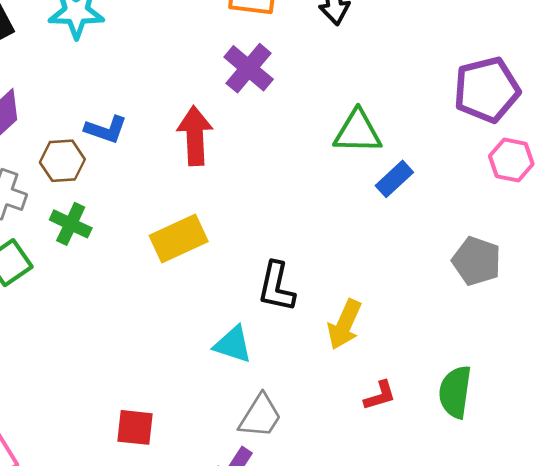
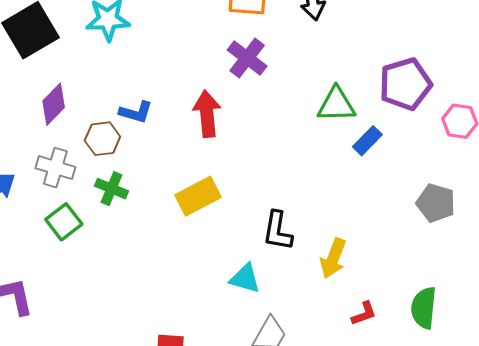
purple pentagon: (487, 90) -> (405, 84), moved

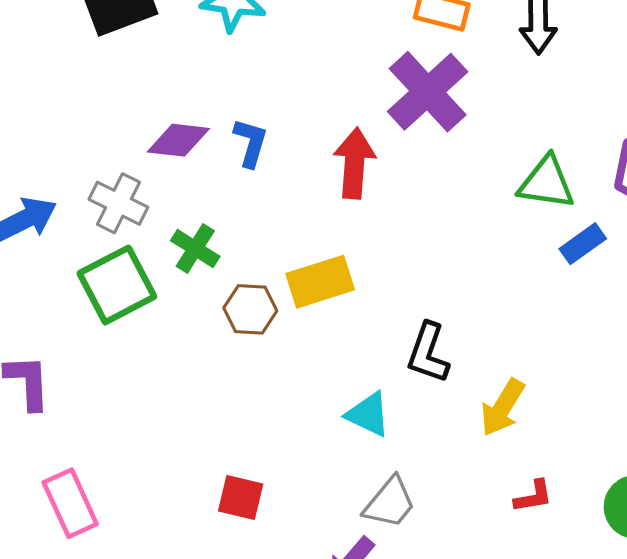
purple cross: (247, 58) -> (428, 92), size x1.4
purple diamond: (54, 104) -> (178, 140), moved, turned 42
blue L-shape: (136, 112) -> (251, 143), turned -100
brown hexagon: (102, 139) -> (250, 309), moved
green square: (64, 222) -> (117, 285), size x1.4

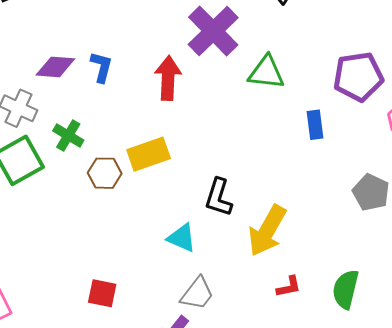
green triangle: (547, 183) -> (266, 72), moved
blue rectangle: (583, 244) -> (315, 125), turned -60
yellow arrow: (502, 407) -> (267, 231), size x1.4

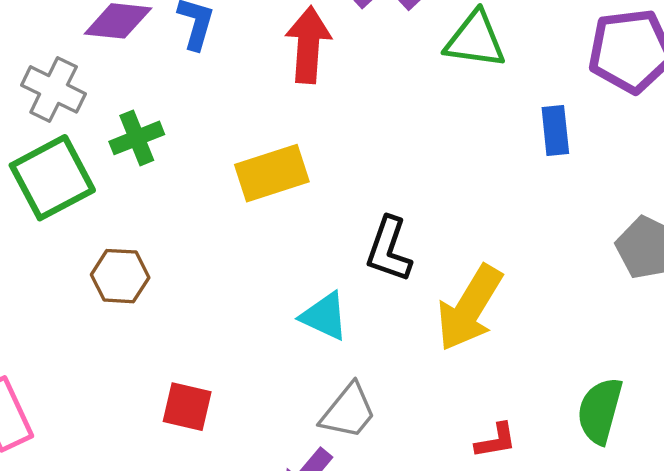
green cross: (68, 136) -> (137, 138), turned 36
brown hexagon: (105, 173) -> (120, 276), moved
red L-shape: (289, 287) -> (496, 441), moved

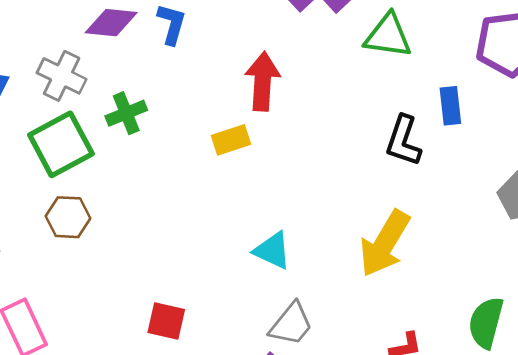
red arrow: (308, 45) -> (263, 81), moved
yellow rectangle: (272, 173) -> (231, 140), size x0.7
black L-shape: (389, 249) -> (403, 141), moved
brown hexagon: (120, 276) -> (68, 217), moved

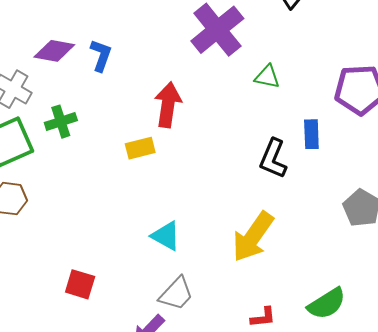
green triangle: (388, 36) -> (267, 77), size x0.7
green semicircle: (486, 323) -> (327, 304), turned -141

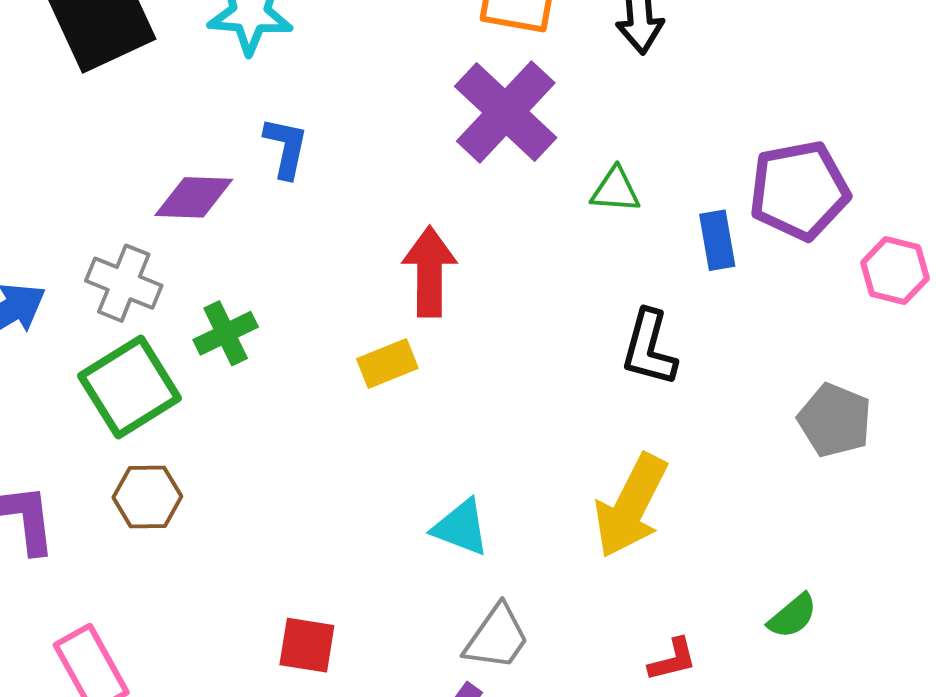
blue L-shape: (101, 55) -> (286, 148), moved
blue rectangle: (311, 134) -> (717, 240), moved
green semicircle: (327, 304) -> (792, 616), size x0.7

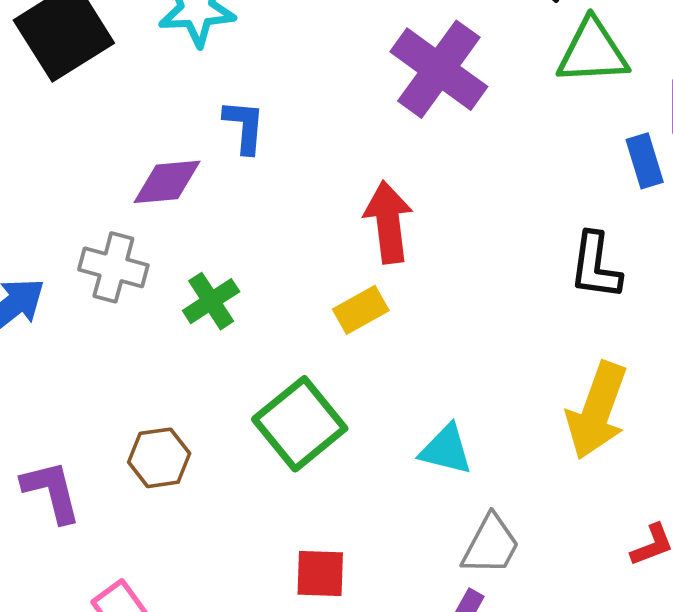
green triangle: (615, 190) -> (593, 52), moved, size x1.6
green square: (130, 387) -> (300, 424), moved

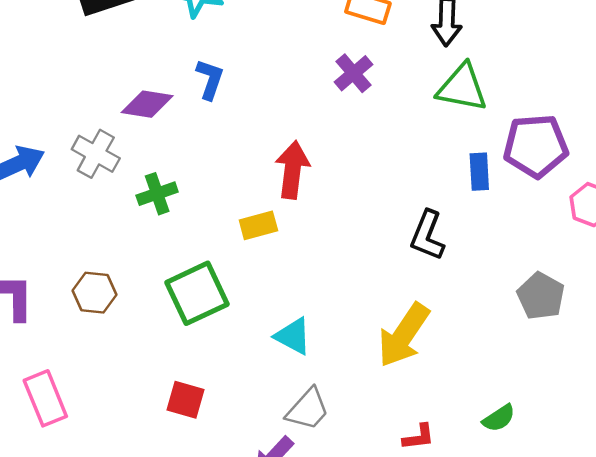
purple cross: (439, 69) -> (354, 73), size x0.6

